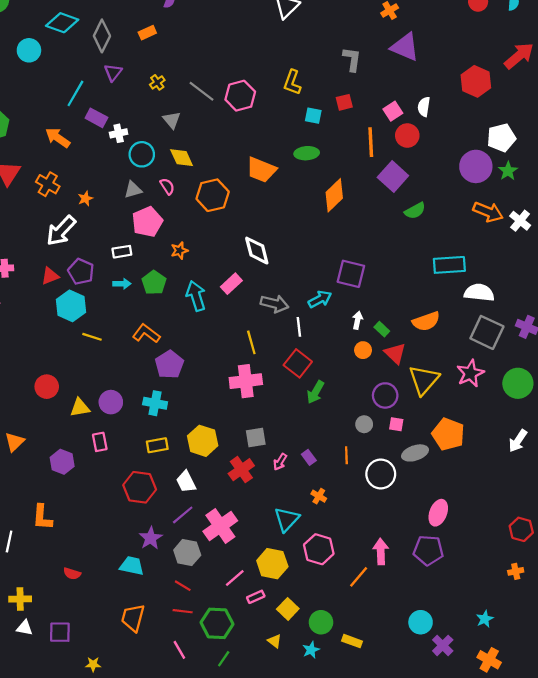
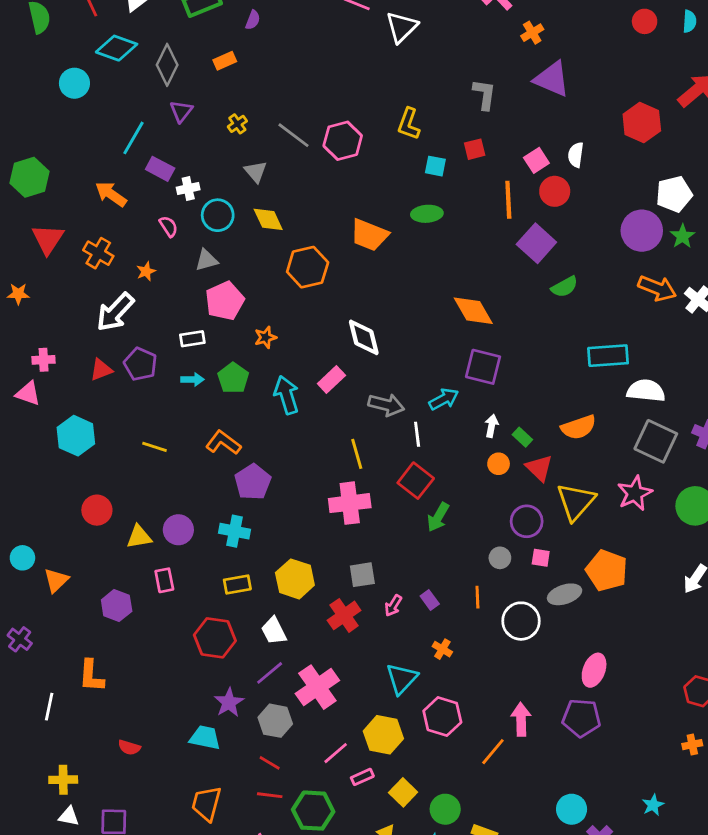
pink semicircle: (167, 186) -> (169, 226), moved
orange diamond: (334, 195) -> (473, 311), moved, turned -76
cyan hexagon: (71, 306) -> (76, 436), moved

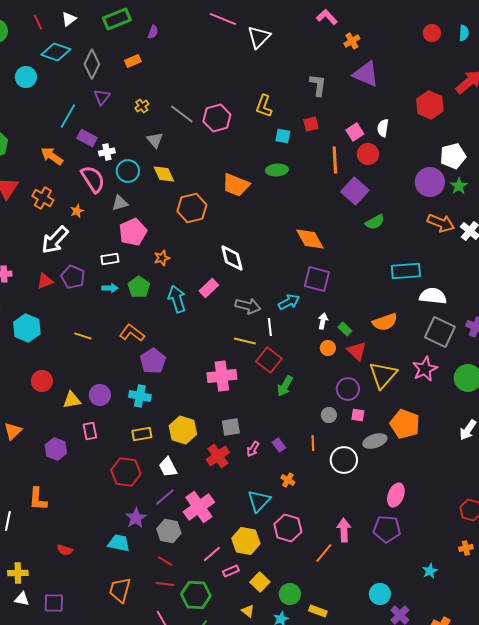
pink semicircle: (169, 226) -> (93, 179), size x1.8
yellow line: (357, 454) -> (245, 341), moved, turned -60
cyan star: (653, 805) -> (430, 571), moved

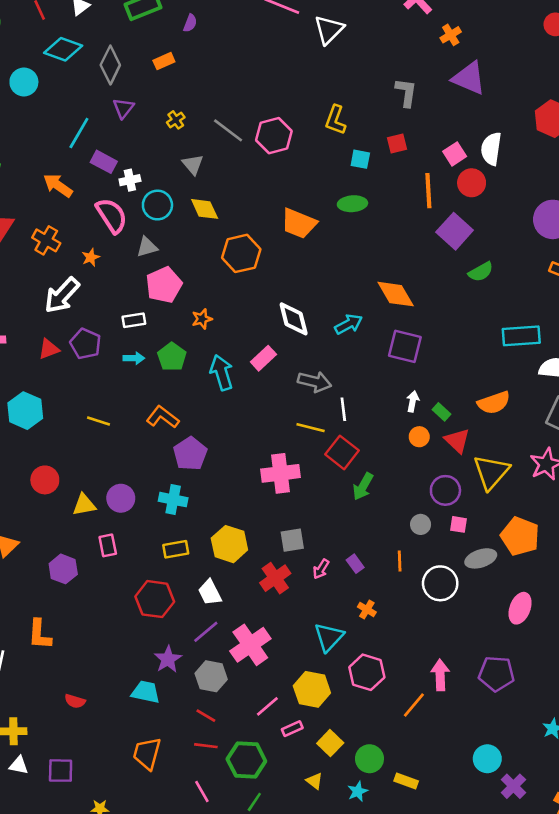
white semicircle: (383, 128) -> (491, 149), size x1.4
cyan arrow: (289, 302) -> (349, 324), moved
pink ellipse: (396, 495) -> (520, 608), moved

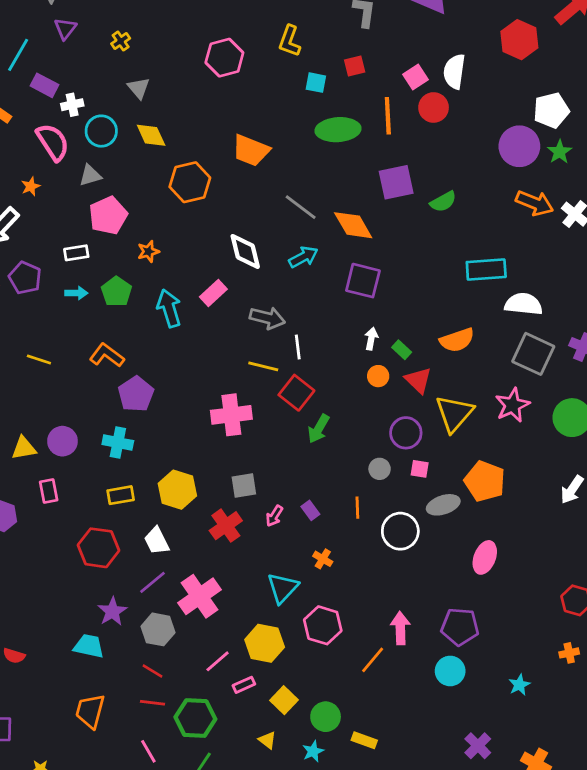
gray line: (228, 130) -> (301, 207), moved
green ellipse: (352, 204) -> (338, 130), moved, size x1.4
purple square: (455, 231) -> (396, 182), moved, turned 36
cyan circle: (487, 759) -> (450, 671), moved

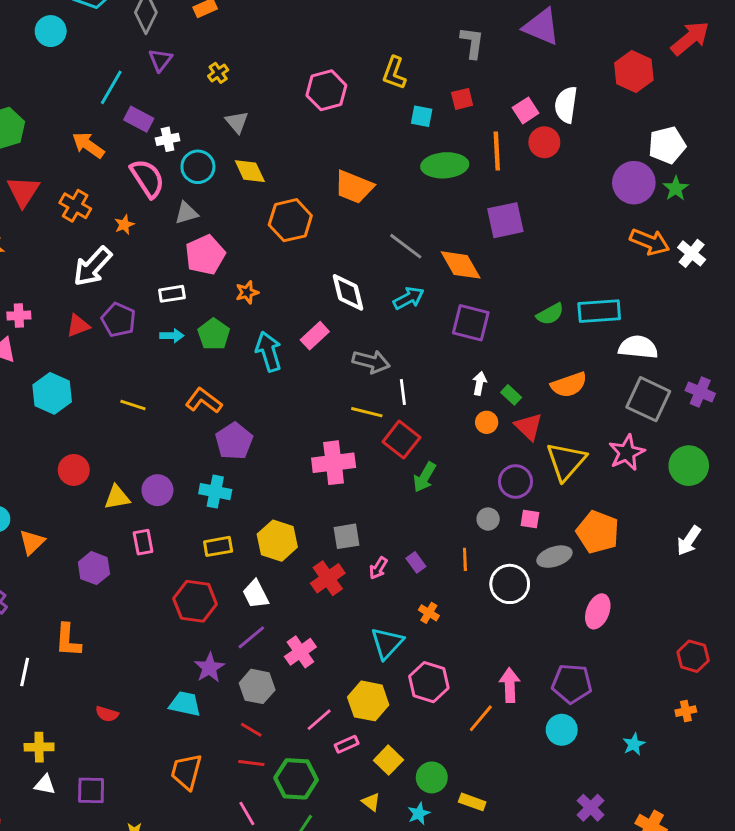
green semicircle: (443, 202) -> (550, 314), moved
pink cross: (200, 596) -> (300, 652), size x0.7

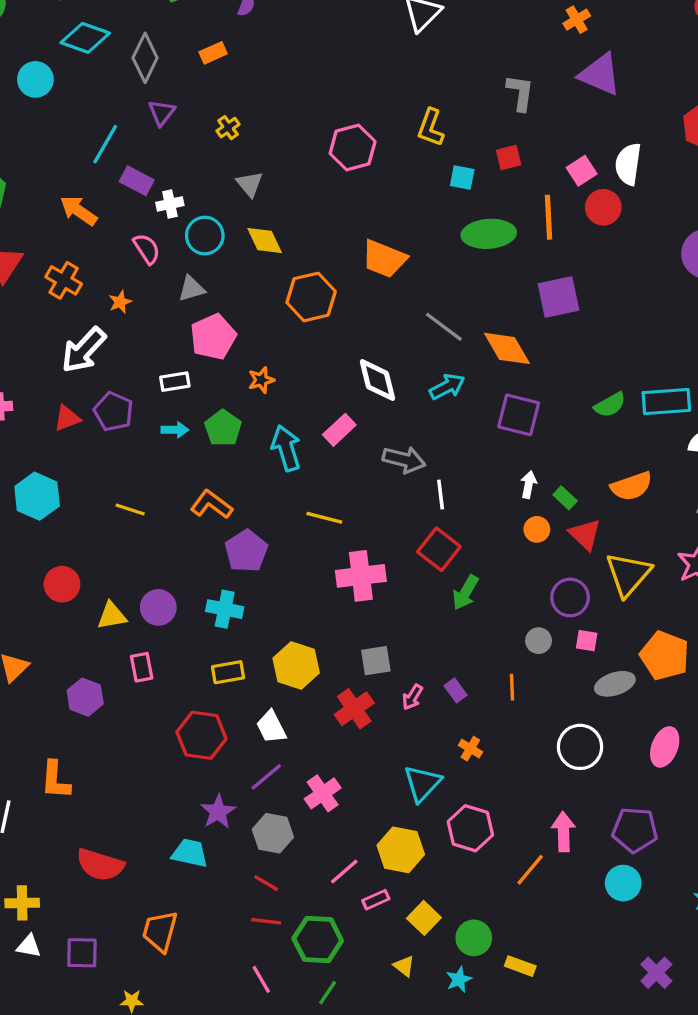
pink semicircle: (147, 178) -> (147, 249), size x0.7
yellow line: (367, 412) -> (324, 518), moved
white circle: (510, 584) -> (580, 747), moved
red semicircle: (107, 714) -> (100, 865), size x1.8
orange trapezoid: (186, 772) -> (160, 931), moved

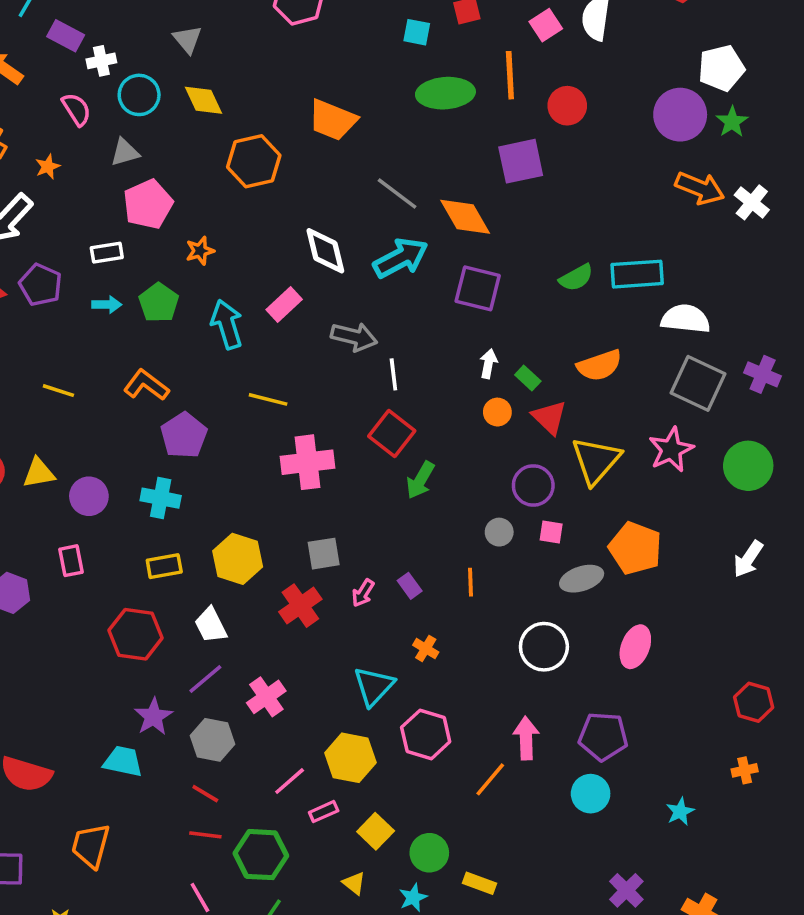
red circle: (603, 207) -> (567, 106), moved
cyan arrow: (447, 387) -> (401, 258), size x1.4
yellow triangle: (112, 616) -> (39, 473), moved

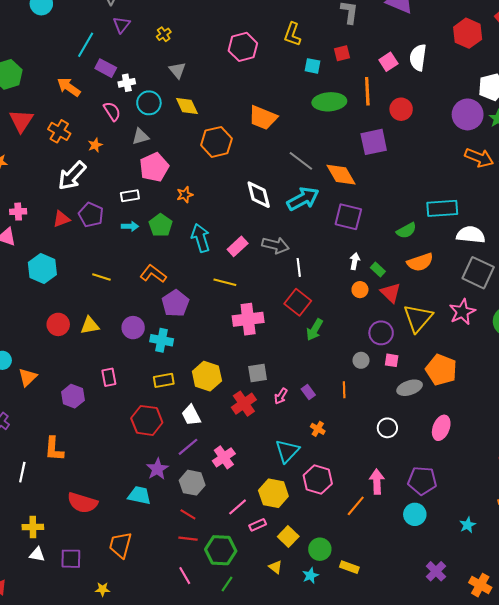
green semicircle: (576, 278) -> (406, 231), moved
pink rectangle: (284, 305) -> (238, 246), moved
purple circle: (89, 496) -> (133, 328), moved
white circle: (544, 647) -> (387, 428), size x0.7

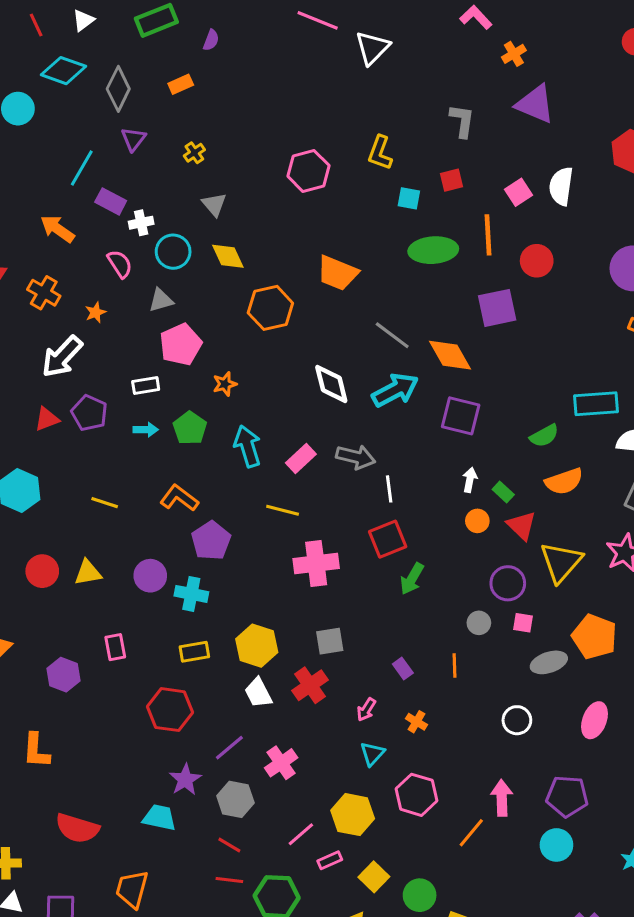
red square: (298, 302) -> (388, 539), turned 30
pink arrow: (281, 396) -> (366, 710), moved
white trapezoid: (191, 415) -> (258, 693), moved
cyan triangle: (287, 451) -> (372, 754), size x0.7

